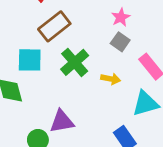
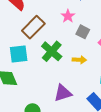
pink star: (121, 17) -> (68, 16), moved
purple triangle: (62, 121) -> (63, 93), moved

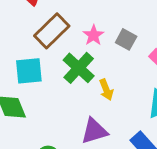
pink star: (68, 16) -> (93, 35), moved
yellow arrow: (79, 60) -> (106, 90), moved, turned 64

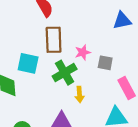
brown rectangle: (52, 31) -> (54, 40), turned -65
gray square: (126, 39) -> (105, 63), turned -35

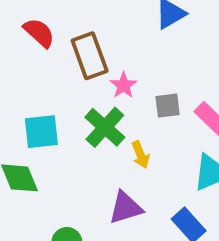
brown rectangle: (54, 40) -> (90, 56), moved
gray square: (105, 63) -> (168, 106), moved

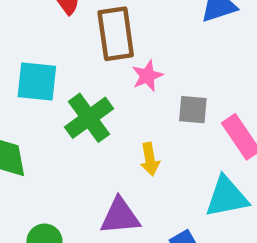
green cross: (105, 127) -> (89, 118), moved
cyan square: (41, 132) -> (37, 81), moved

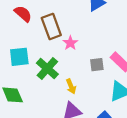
gray square: (193, 110) -> (97, 65), moved
yellow arrow: (150, 159) -> (71, 86), moved

